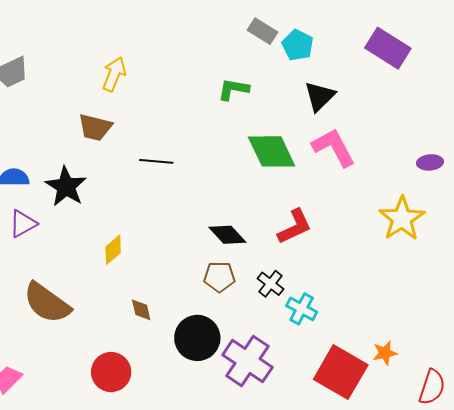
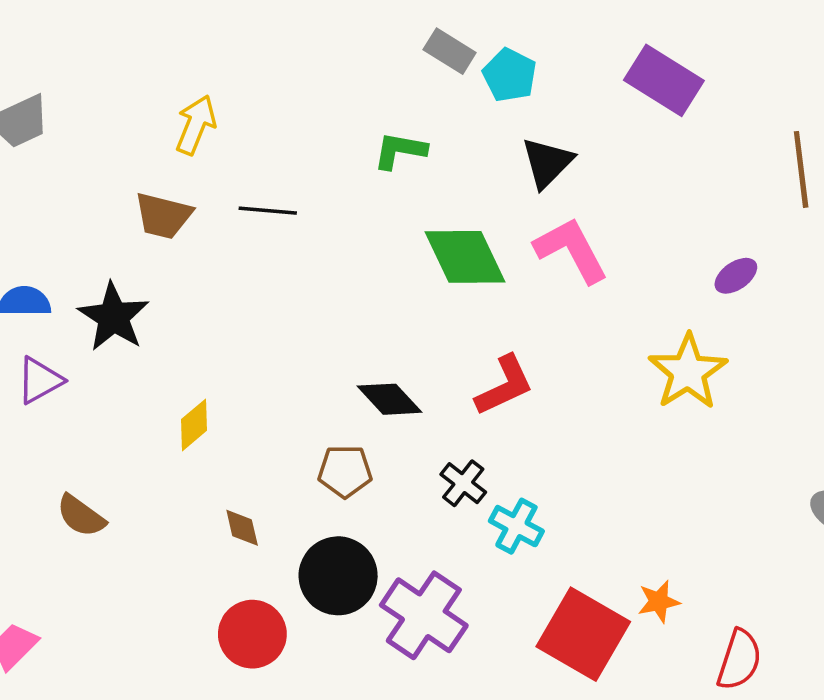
black line: (156, 161) -> (268, 211), moved
purple ellipse: (430, 162) -> (736, 276), turned -30
brown pentagon: (219, 277) -> (345, 471), moved
brown semicircle: (47, 303) -> (81, 516), size x0.6
red circle: (111, 372) -> (252, 634), moved

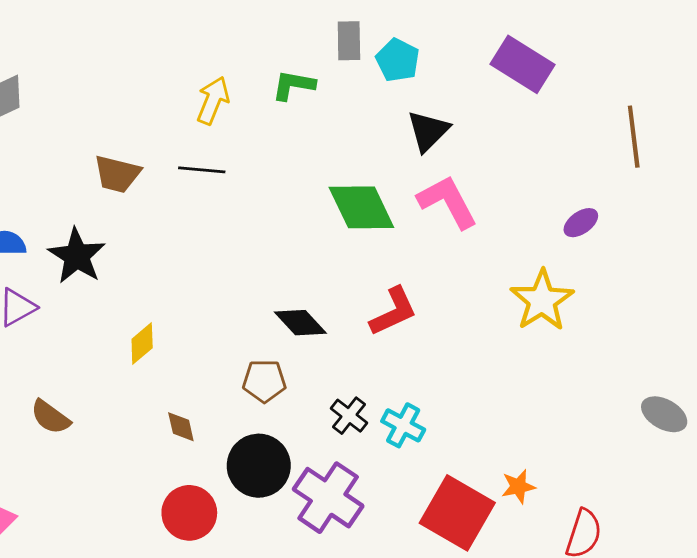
gray rectangle: (450, 51) -> (349, 41), turned 57
yellow arrow: (196, 125) -> (213, 100), moved
green L-shape: (400, 151) -> (293, 85), moved
black cross: (463, 483) -> (349, 416), moved

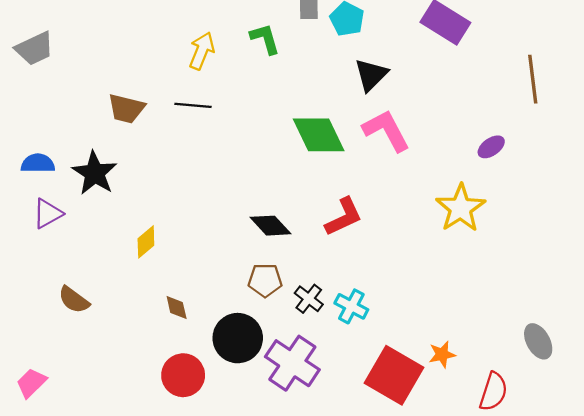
green L-shape: (293, 85) -> (265, 39), turned 64
brown pentagon: (264, 381) -> (265, 280), moved
gray ellipse: (664, 414) -> (538, 341), moved, turned 32

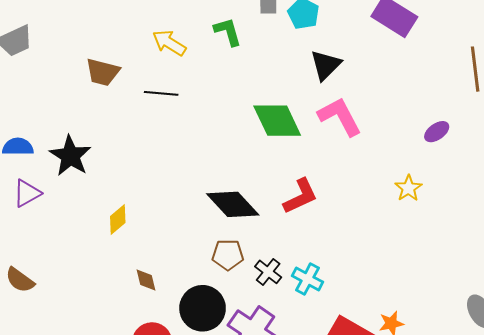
yellow arrow: (202, 51) -> (169, 43), turned -80
brown trapezoid: (126, 109) -> (103, 72), moved
yellow star: (461, 208) -> (408, 188), size x0.6
black diamond: (271, 226) -> (233, 204), size x1.4
brown semicircle: (74, 300) -> (20, 280), moved

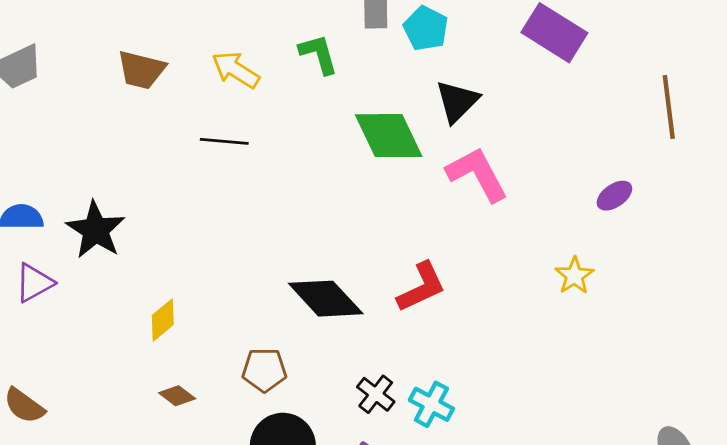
brown trapezoid: (103, 72) -> (141, 70), moved
green diamond: (277, 121) -> (389, 136), moved
brown pentagon: (228, 255) -> (264, 370), moved
brown diamond: (146, 280) -> (177, 396), moved, turned -40

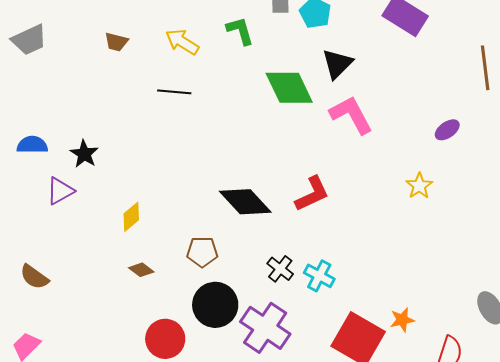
brown trapezoid: (141, 70) -> (116, 42), size x0.7
black star: (96, 230) -> (84, 154), size x0.7
purple triangle: (34, 283) -> (60, 191), moved

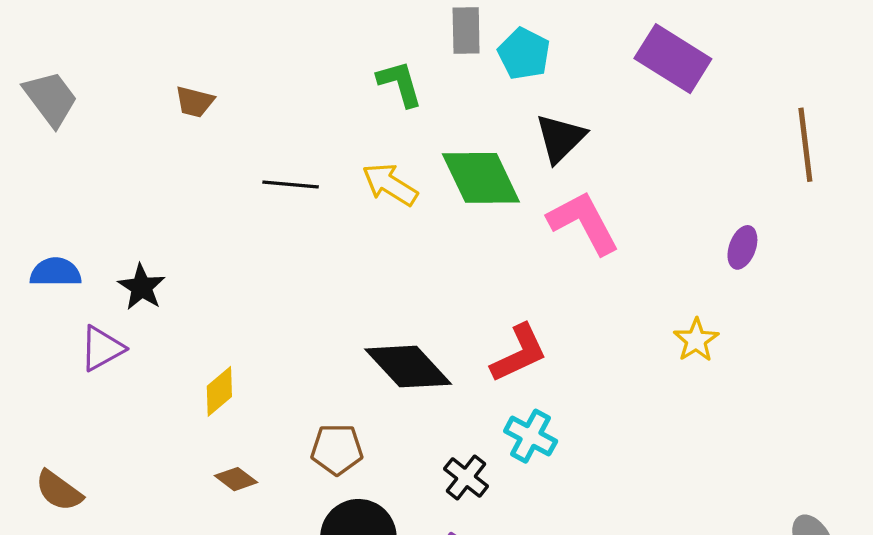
gray trapezoid: (29, 40) -> (51, 98), turned -102
yellow arrow: (182, 42) -> (390, 184), moved
purple ellipse: (447, 130) -> (742, 247), turned -35
cyan cross: (319, 276) -> (531, 436), moved

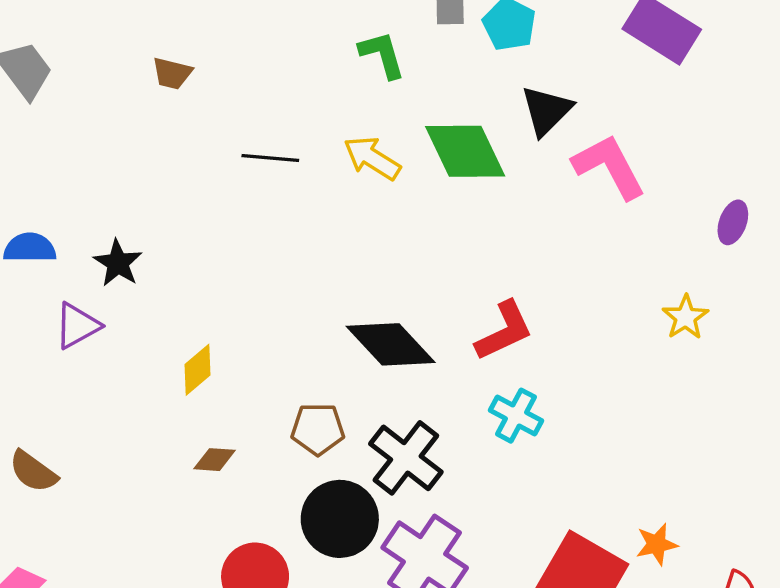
pink L-shape: (584, 223) -> (609, 166), moved
black cross: (466, 477) -> (406, 458), moved, size x1.6
brown diamond: (236, 479) -> (214, 460), turned -33

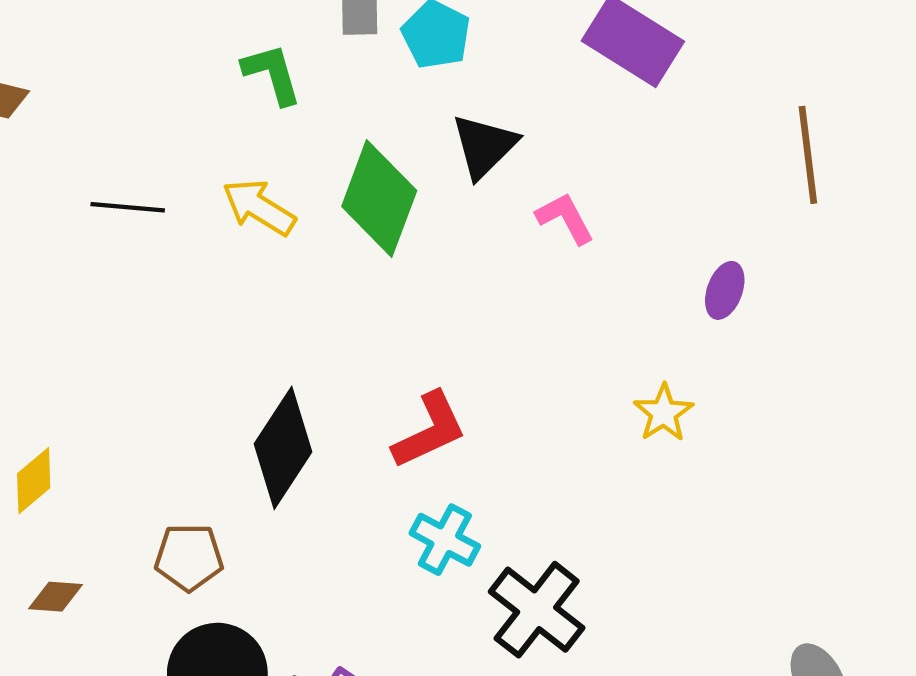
green diamond: (465, 151) -> (379, 199), turned 46
pink L-shape: (609, 166) -> (565, 218), size x0.6
black diamond: (391, 344) -> (283, 448), turned 76
black cross: (406, 458) -> (537, 610), moved

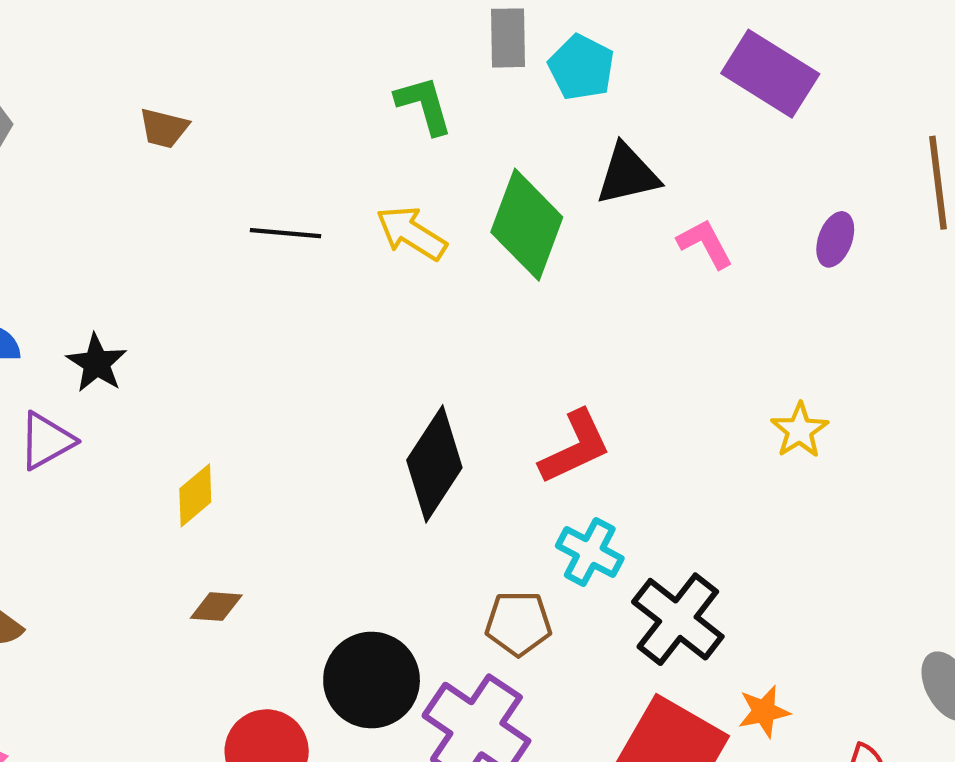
black triangle: (484, 146) -> (628, 174), turned 32
purple ellipse: (725, 290) -> (835, 239), moved
brown pentagon: (189, 557) -> (518, 623), moved

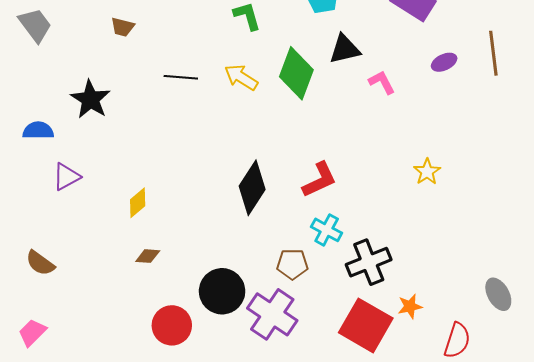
purple ellipse: (835, 239) -> (444, 62), moved, turned 45
black star: (97, 363) -> (90, 99), moved, size x1.4
black cross: (678, 619) -> (369, 262), turned 30

